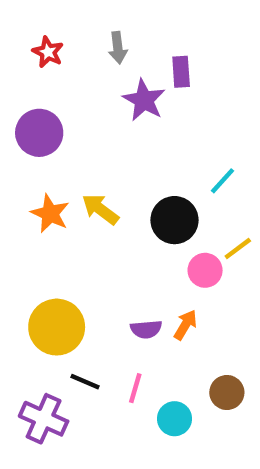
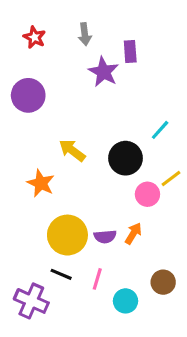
orange star: (50, 214) -> (41, 183), moved
yellow circle: (57, 327) -> (67, 235), moved

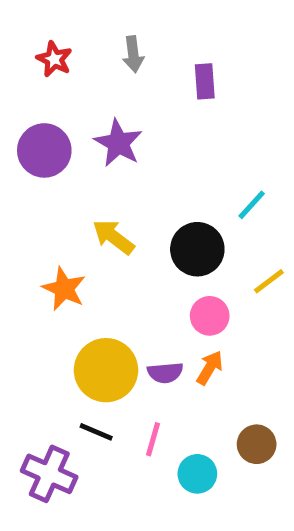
purple star: (104, 72) -> (118, 143), moved
pink circle: (147, 194) -> (210, 316), moved

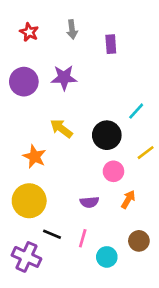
purple star: (118, 143) -> (64, 78), turned -30
orange arrow: (210, 368) -> (128, 199), moved
yellow circle: (106, 370) -> (29, 201), moved

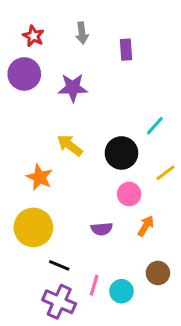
purple circle: (24, 82) -> (24, 74), moved
pink line: (83, 238) -> (94, 285), moved
purple cross: (26, 257) -> (59, 302), moved

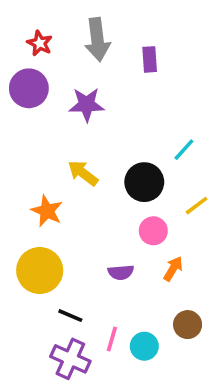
gray arrow: (82, 33) -> (97, 40), size x1.6

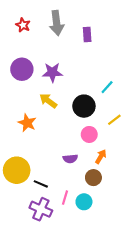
purple circle: (29, 88) -> (22, 69), moved
purple star: (87, 105) -> (52, 72), moved
yellow circle: (40, 270) -> (17, 170), moved
brown circle: (188, 325) -> (93, 178), moved

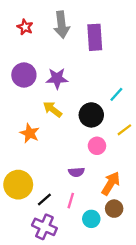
purple rectangle: (87, 35) -> (95, 37), size x1.6
orange arrow: (101, 157) -> (111, 183), moved, size x1.5
brown circle: (93, 178) -> (114, 209), moved
black line: (41, 184) -> (44, 199), turned -64
pink line: (65, 198) -> (71, 201), moved

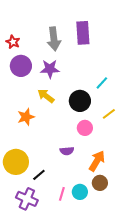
gray arrow: (62, 25) -> (54, 39), moved
red star: (25, 27) -> (13, 42), moved
orange star: (30, 133) -> (26, 117), turned 30
pink line: (71, 201) -> (62, 194), moved
purple cross: (44, 227) -> (27, 199), moved

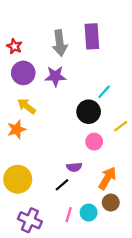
cyan line: (102, 83) -> (104, 92), moved
yellow arrow: (46, 96) -> (27, 106), moved
orange star: (26, 117) -> (17, 129), moved
black line: (39, 175) -> (62, 185), moved

